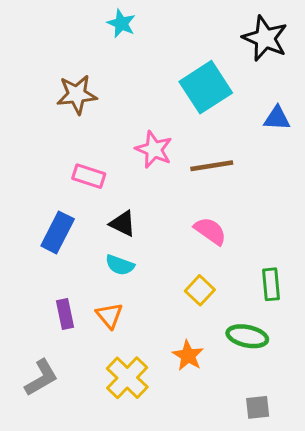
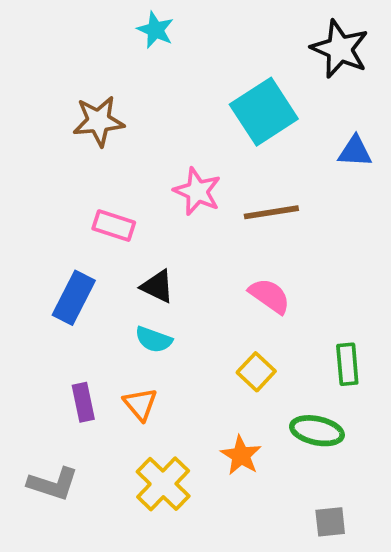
gray L-shape: (41, 378) -> (53, 484), turned 48

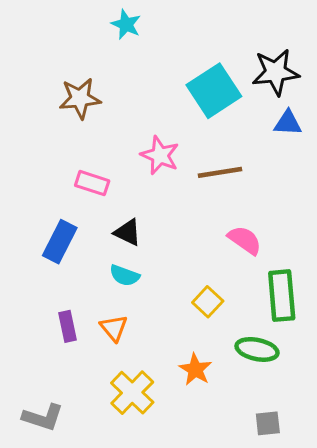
black star: (340, 49) -> (275, 72), moved, turned -30
pink semicircle: (269, 296) -> (245, 240), moved
green rectangle: (347, 364) -> (282, 296), size x1.5
gray L-shape: (53, 484) -> (43, 417), moved

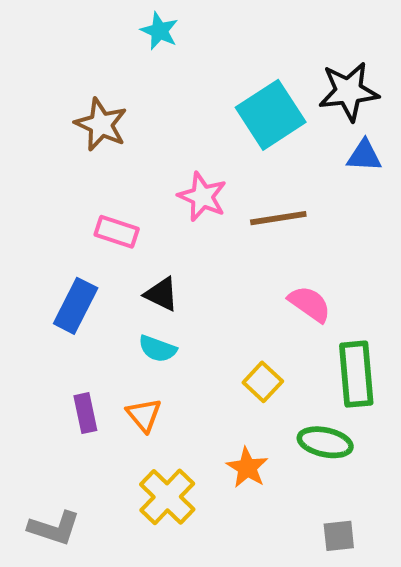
brown star: (80, 98) -> (101, 125), turned 30

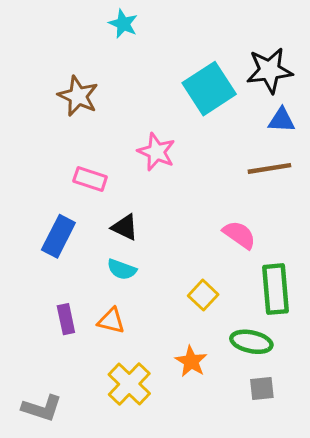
brown line: (278, 218) -> (269, 168), moved
orange triangle: (144, 415) -> (111, 321), turned -36
gray square: (339, 536) -> (262, 389), moved

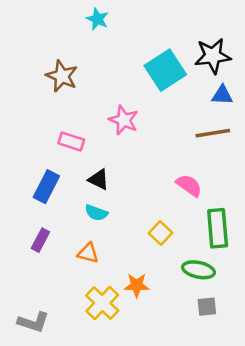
purple rectangle: (66, 319) -> (40, 240), moved, turned 40
orange star: (191, 361) -> (137, 285), moved, turned -30

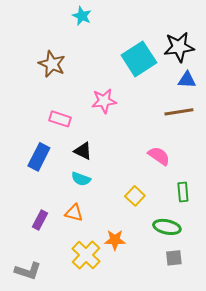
pink star: (124, 120) -> (104, 101), turned -30
green rectangle: (218, 228) -> (183, 192), size x0.6
purple rectangle: (40, 240) -> (40, 220), moved

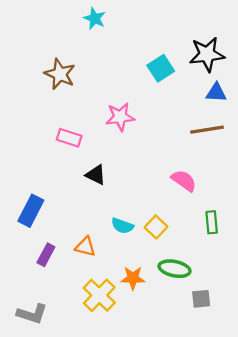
cyan square: (139, 59) -> (161, 68), size x0.7
blue rectangle: (39, 157) -> (31, 211), moved
cyan semicircle: (81, 179) -> (122, 226), moved
green ellipse: (167, 227) -> (175, 269), moved

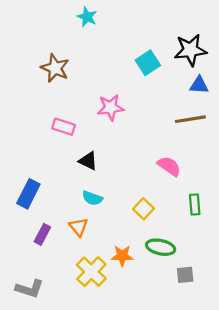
cyan semicircle: (122, 226) -> (92, 198), moved
orange triangle: (85, 247) -> (79, 227), turned 36

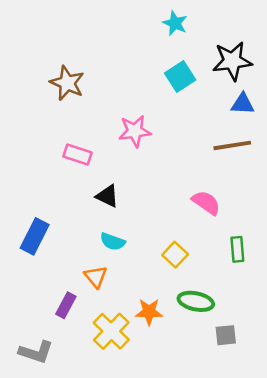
cyan star: (87, 17) -> (175, 23), moved
purple rectangle: (42, 234) -> (66, 305), moved

